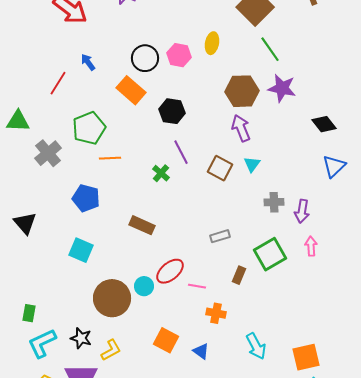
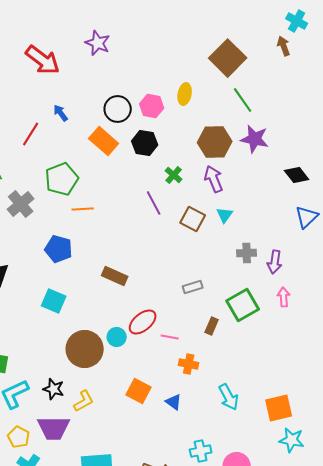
black hexagon: (172, 111) -> (145, 143), moved
green cross: (161, 173) -> (174, 175), moved

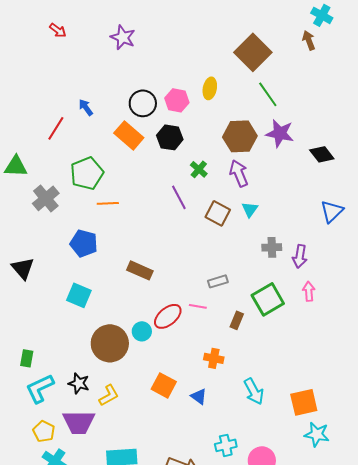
red arrow: (43, 60) -> (58, 30), moved, size x0.5
black diamond: (297, 175) -> (322, 154), moved
pink line: (170, 337) -> (198, 306), moved

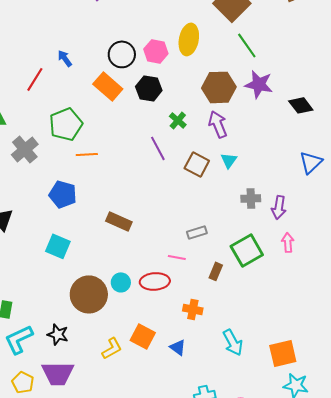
yellow ellipse: (210, 88) -> (189, 39), size x1.4
red ellipse: (168, 316) -> (155, 281), moved, turned 36
yellow L-shape: (109, 395) -> (112, 348), moved

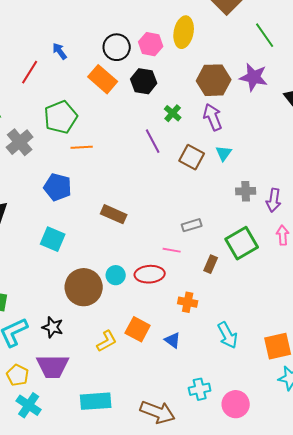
green line: (247, 45) -> (265, 35), moved

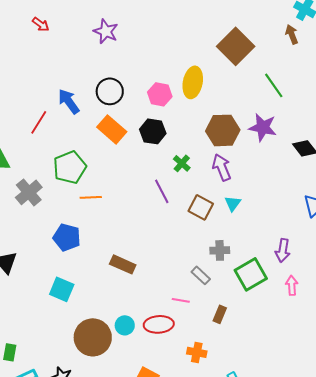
black circle: (117, 47) -> (110, 91), moved
blue arrow: (60, 51) -> (69, 101), size x1.5
gray cross: (246, 191) -> (220, 250), moved
gray rectangle: (192, 225) -> (201, 275), turned 60
green square: (242, 243) -> (251, 274), moved

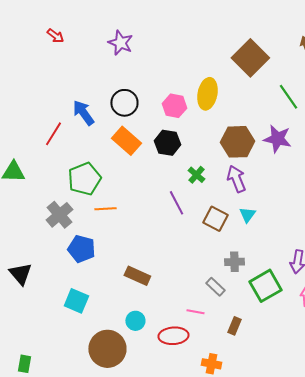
gray cross: (29, 192) -> (59, 215), moved
cyan circle: (125, 325) -> (135, 321), moved

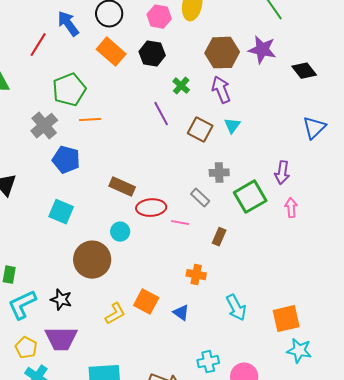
red ellipse: (173, 336) -> (151, 208), moved

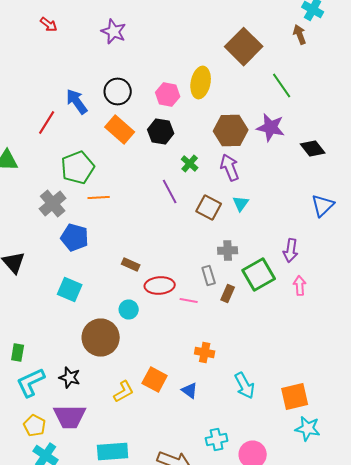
brown rectangle: (122, 187) -> (131, 264), size x0.7
gray rectangle: (200, 198) -> (209, 276), turned 30
brown rectangle: (219, 237) -> (228, 294), moved

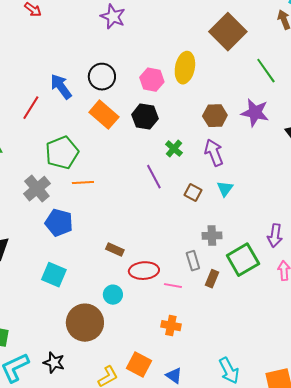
purple star: (114, 32) -> (113, 17), moved
brown hexagon: (231, 130) -> (215, 116), size x0.7
brown square: (209, 208) -> (193, 193), size x0.7
orange cross: (205, 352) -> (171, 326), moved

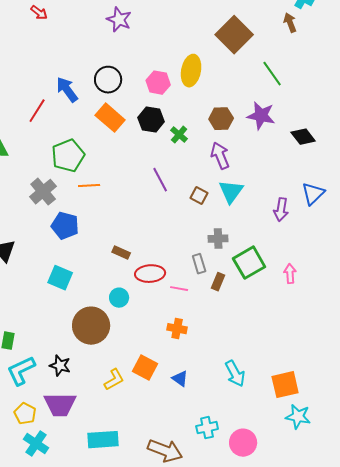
green cross: (174, 149) -> (179, 135), moved
cyan triangle: (225, 189) -> (231, 192), size x1.5
purple arrow: (275, 236) -> (281, 210), moved

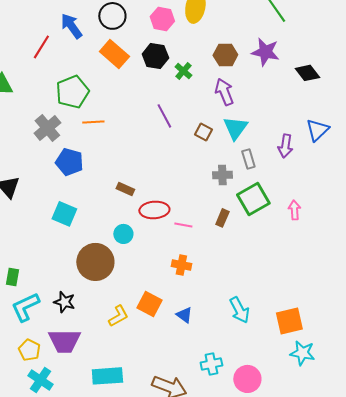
gray rectangle: (199, 264) -> (248, 159), moved

